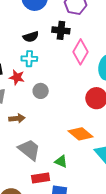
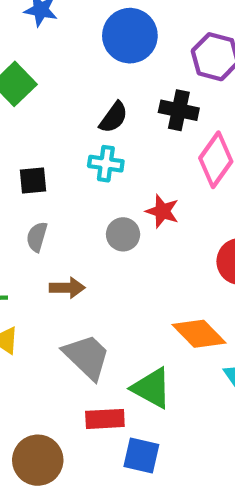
black semicircle: (31, 37) -> (114, 117), turned -42
red star: (17, 77) -> (162, 211), moved
green triangle: (61, 161) -> (152, 388), size x1.5

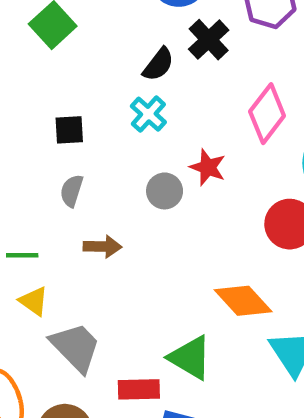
black cross: (179, 110) -> (209, 40), moved, turned 33
cyan cross: (106, 164) -> (148, 114), turned 32
gray trapezoid: (87, 357) -> (76, 347), moved

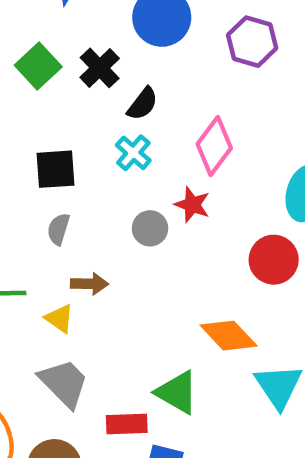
black cross: (209, 40) -> (100, 68), moved
pink diamond: (267, 114) -> (214, 146), moved
black square: (69, 130) -> (55, 169), size x1.4
yellow triangle: (34, 301) -> (59, 318), moved

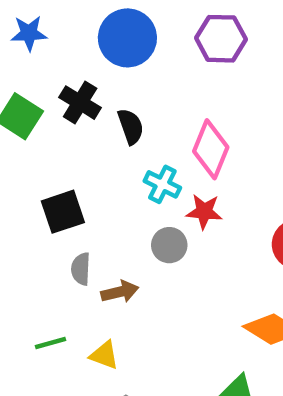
black semicircle: (143, 104) -> (131, 126), turned -42
cyan cross: (133, 153) -> (162, 184), moved
brown arrow: (90, 284) -> (120, 292), moved

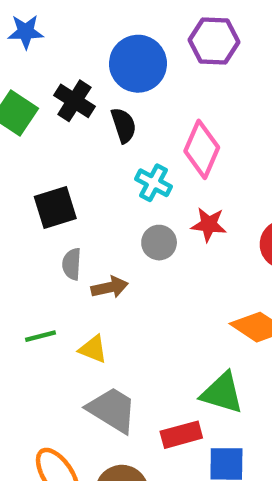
blue circle: (127, 38) -> (138, 64), moved
red star: (204, 212) -> (209, 225), moved

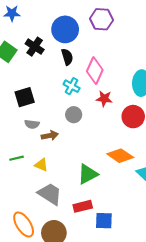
black semicircle: (124, 125) -> (67, 57), moved
red star: (209, 225) -> (104, 99), moved
gray semicircle: (72, 264) -> (32, 124), turned -88
green triangle: (222, 393) -> (88, 174), moved, turned -45

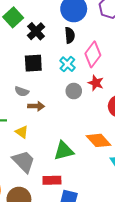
black cross: (35, 47) -> (36, 31), moved
black square: (25, 97) -> (33, 63), moved
gray circle: (74, 115) -> (74, 91), moved

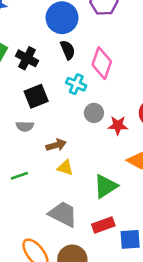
red star: (96, 83) -> (118, 125), moved
gray semicircle: (22, 91) -> (25, 126), moved
yellow triangle: (22, 132) -> (65, 168), moved

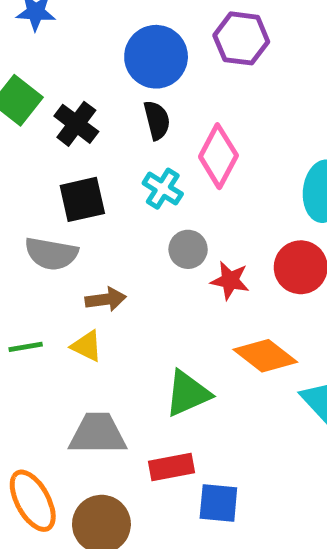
gray semicircle: (25, 126) -> (51, 254), size x1.5
yellow triangle: (65, 168) -> (87, 346), moved
gray trapezoid: (63, 214) -> (98, 434), turned -36

